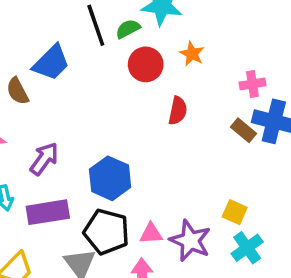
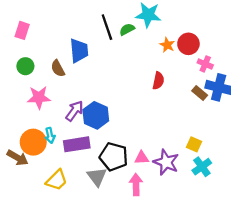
blue trapezoid: (51, 63) -> (79, 51), turned -50
red circle: (146, 64) -> (188, 44), moved
pink cross: (252, 84) -> (205, 64), turned 32
blue hexagon: (110, 178) -> (96, 115), moved

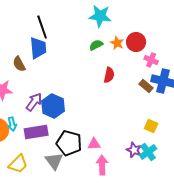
black line: (107, 27) -> (42, 27), moved
green semicircle: (127, 29) -> (96, 45), moved
yellow square: (194, 144) -> (151, 126), moved
purple star: (166, 162) -> (134, 150), moved, size x0.7
pink arrow: (136, 185) -> (102, 165), moved

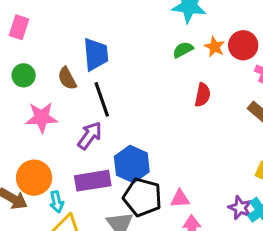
black line: (42, 27) -> (102, 99), moved
blue hexagon: (53, 106) -> (132, 164), moved
cyan arrow: (12, 124) -> (57, 202), moved

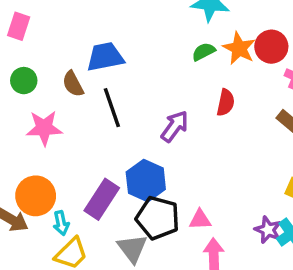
orange star: (215, 47) -> (239, 48), size x1.4
blue trapezoid: (96, 54) -> (105, 57), turned -96
purple arrow: (90, 136) -> (175, 126), moved
purple rectangle: (93, 181) -> (102, 199), turned -48

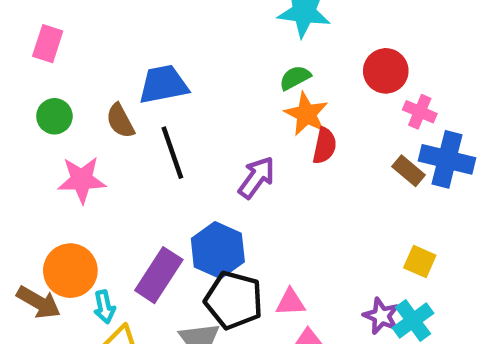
orange star: (239, 48) -> (306, 114), moved

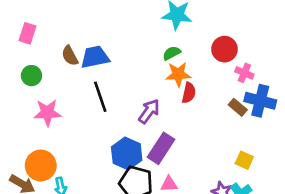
orange star: (306, 114) -> (178, 74), turned -30
brown semicircle: (120, 121) -> (70, 56), moved
purple rectangle: (159, 275) -> (161, 148), moved

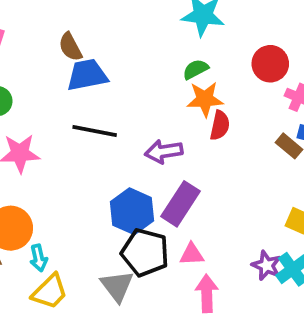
brown semicircle: (70, 56) -> (70, 47), moved
black line: (100, 97) -> (95, 131), turned -60
purple arrow: (149, 111) -> (164, 152), turned -135

